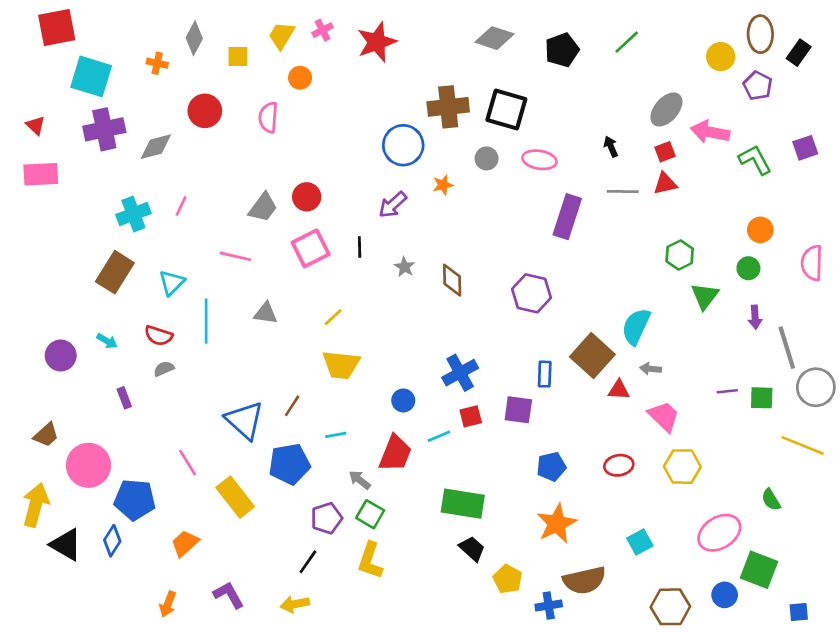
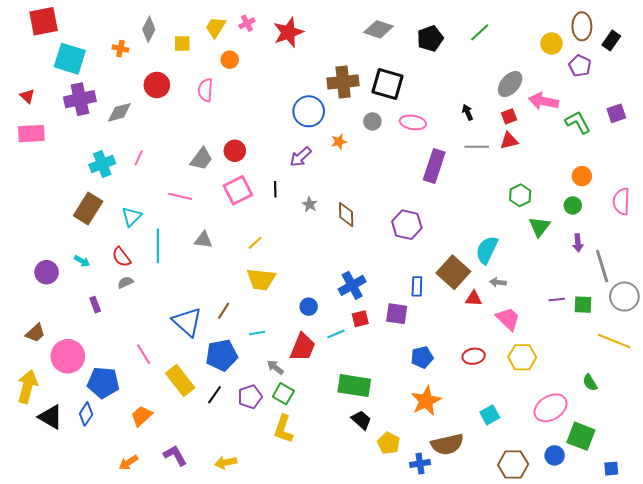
red semicircle: (159, 336) -> (121, 257), turned 35
black line: (308, 562) -> (215, 395), moved
orange arrow: (168, 604) -> (129, 462), turned 36

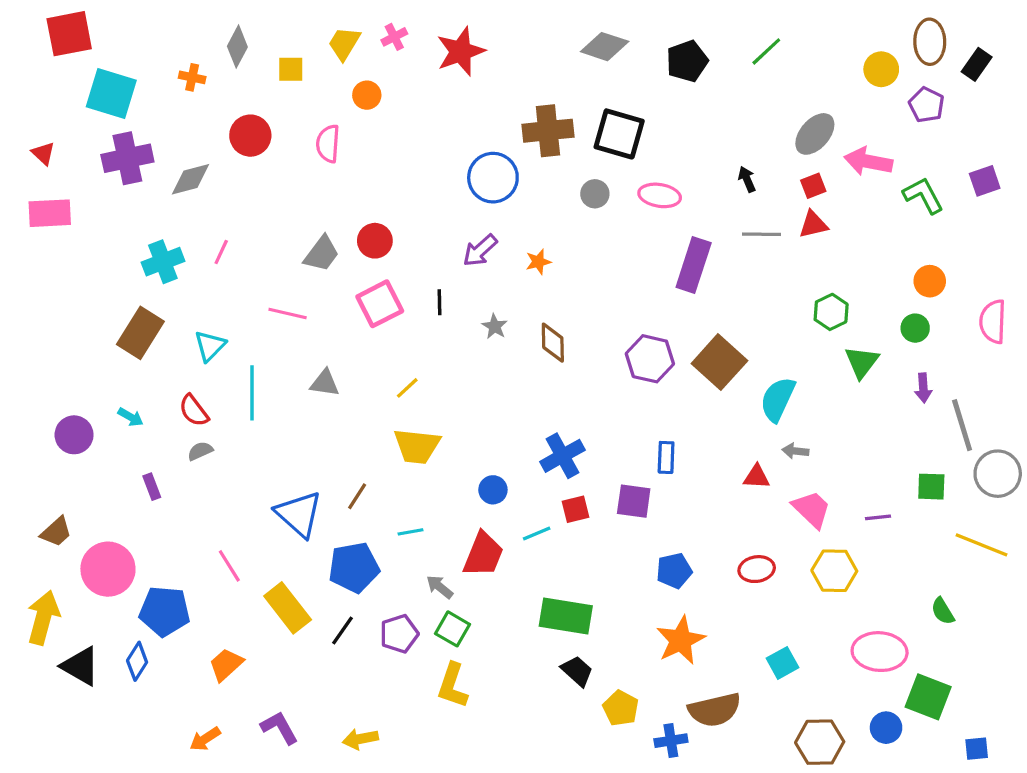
orange star: (339, 142) -> (538, 262), moved
brown square: (453, 272) -> (719, 362), moved
purple line: (557, 300) -> (878, 517), moved
pink ellipse: (551, 408) -> (880, 652), turned 36

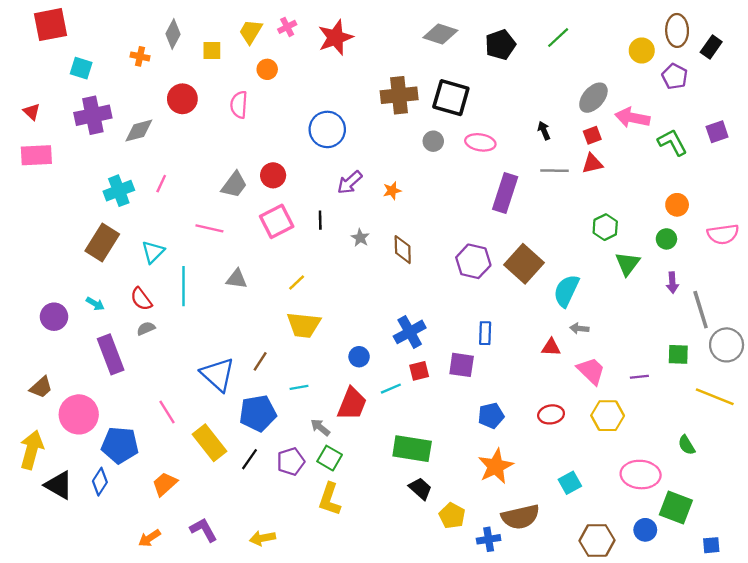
cyan square: (111, 94) -> (81, 68), size x0.6
blue circle: (493, 178) -> (327, 129), moved
pink semicircle: (993, 322) -> (723, 234), turned -100
purple rectangle: (152, 487) -> (111, 354), size x2.0

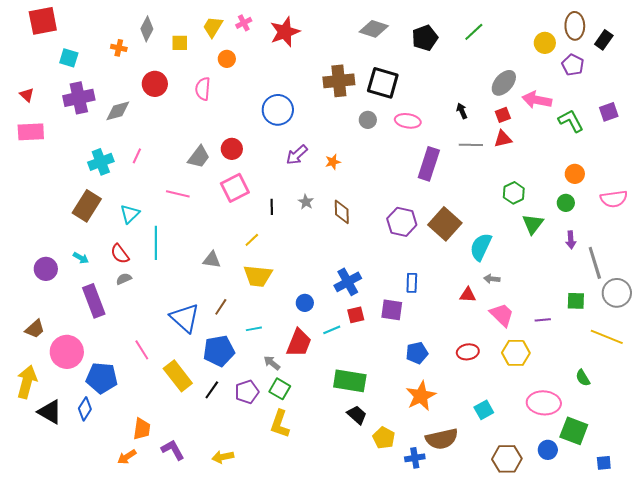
black line: (320, 220) -> (272, 207), moved
gray triangle: (237, 279) -> (212, 260), moved
orange trapezoid: (165, 484) -> (142, 429), moved, turned 140

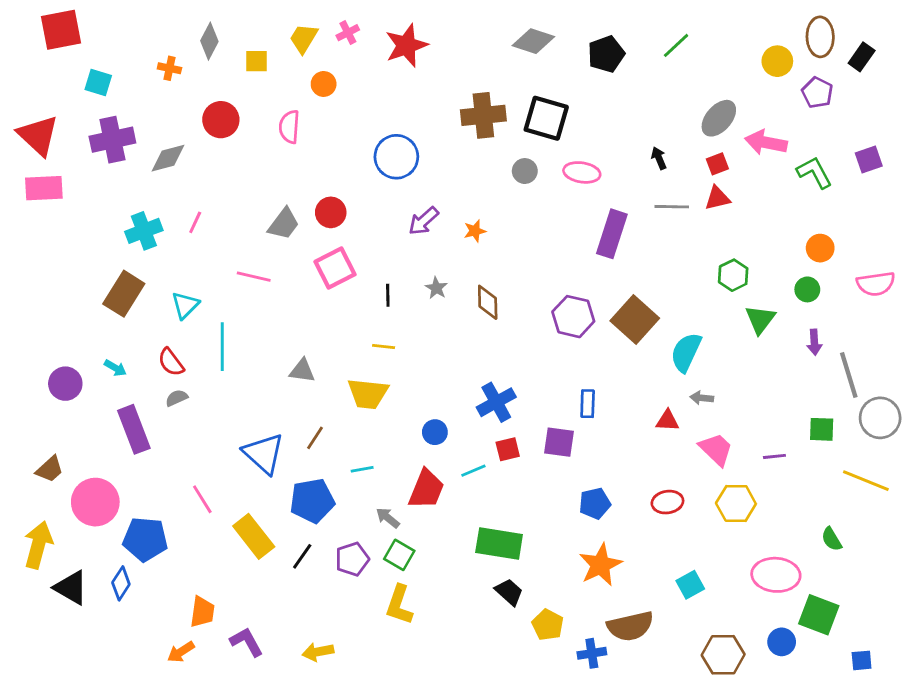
red triangle: (27, 95) -> (38, 135), size x2.0
yellow line: (252, 240) -> (384, 347), moved, turned 49

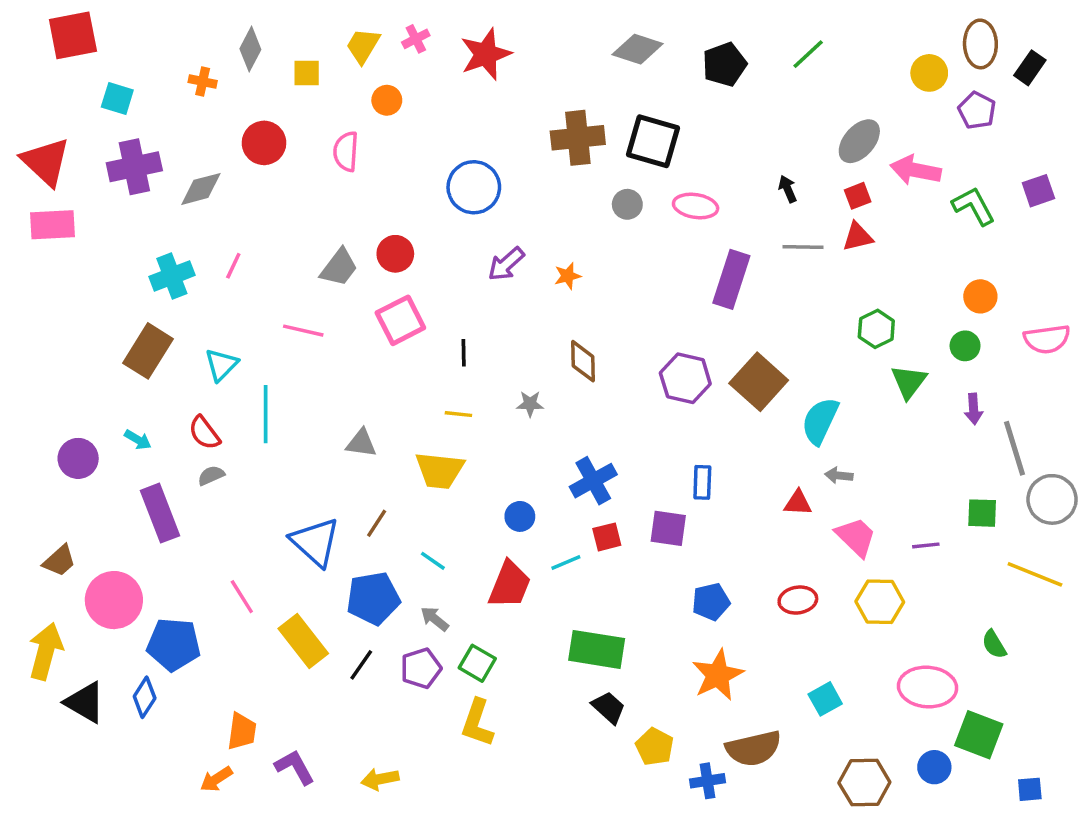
gray star: (436, 288) -> (530, 404), moved, turned -30
cyan line: (362, 469) -> (433, 561), turned 45
gray arrow: (388, 518) -> (435, 619), moved

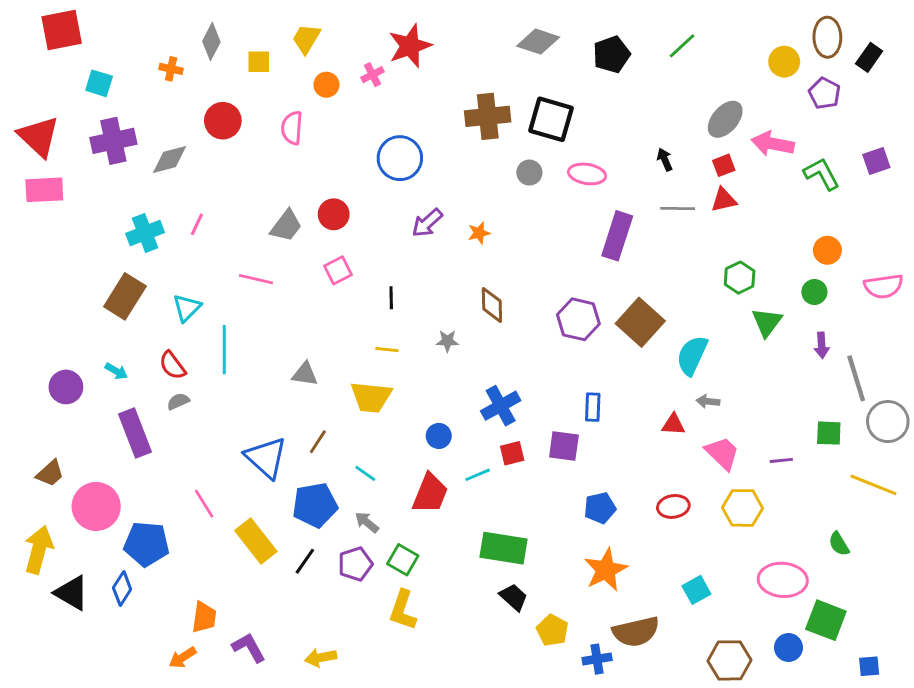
pink cross: (416, 39) -> (373, 75), moved
pink square: (400, 320) -> (338, 270), size x0.7

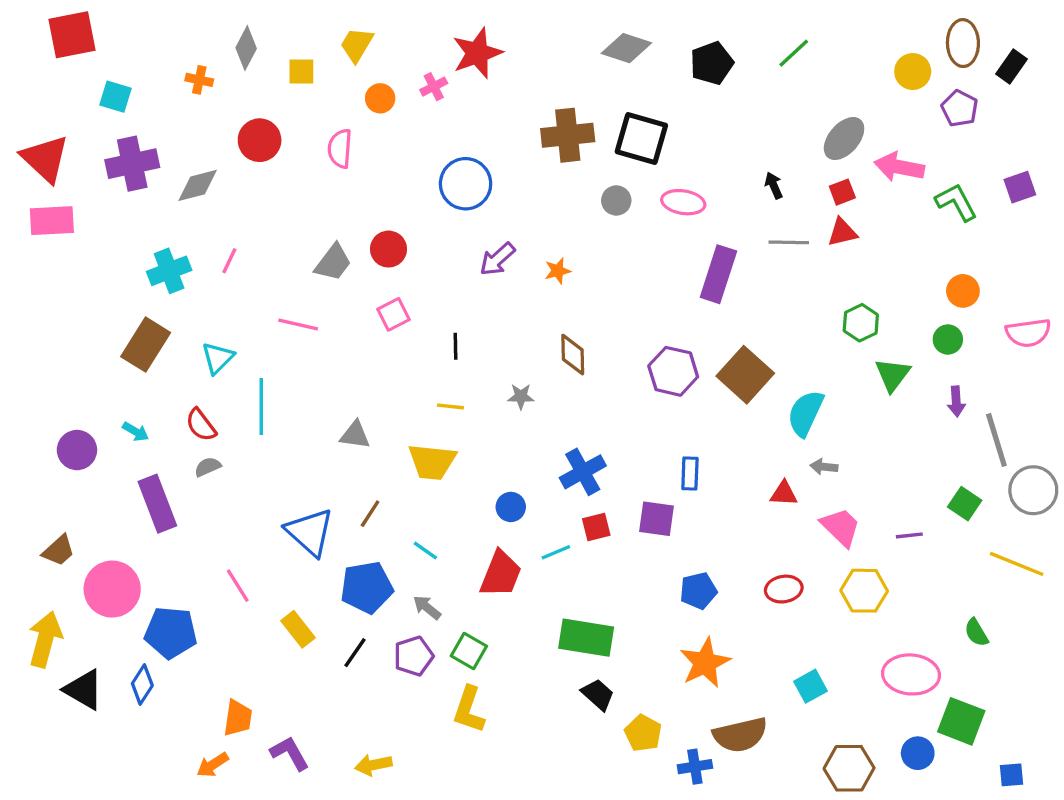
green square: (829, 433) -> (965, 504), turned 32
yellow rectangle: (256, 541) -> (298, 629), size x0.7

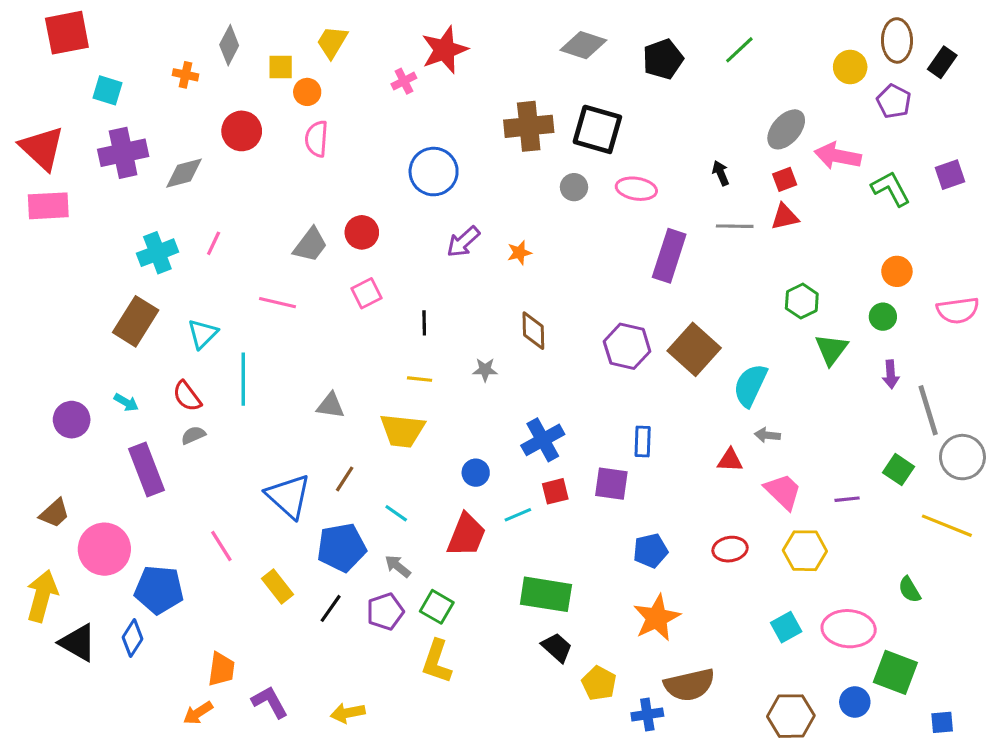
orange circle: (380, 98) -> (307, 92), moved
cyan square: (811, 686) -> (786, 627), moved

